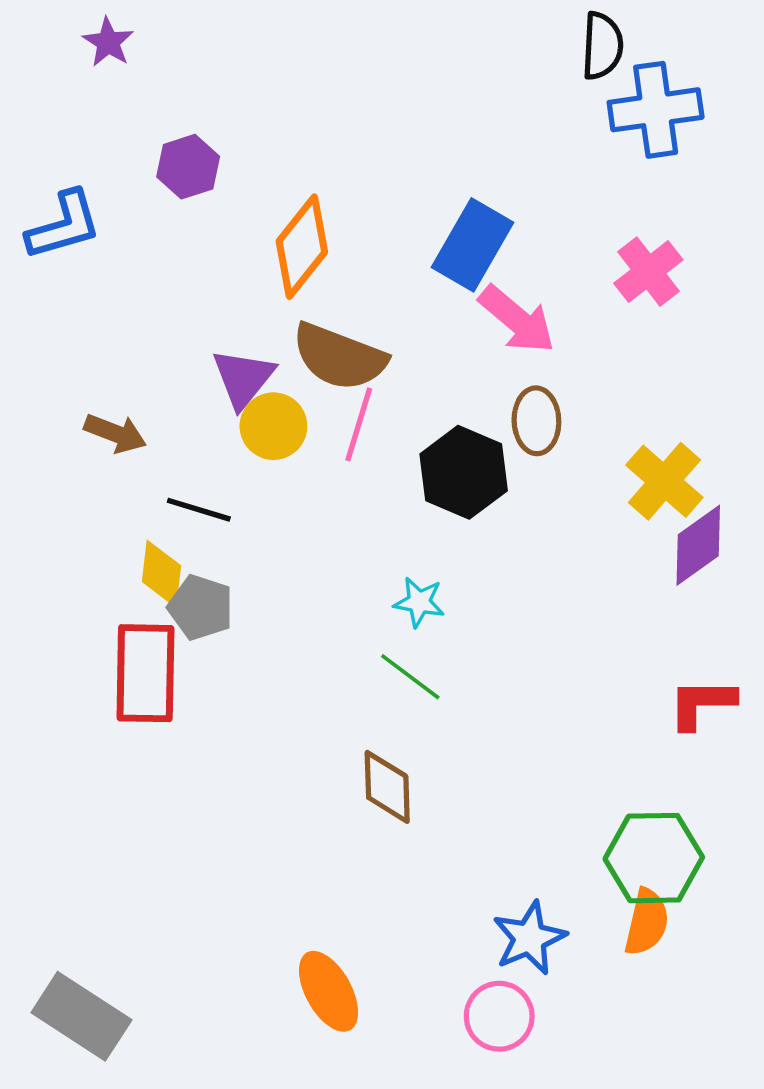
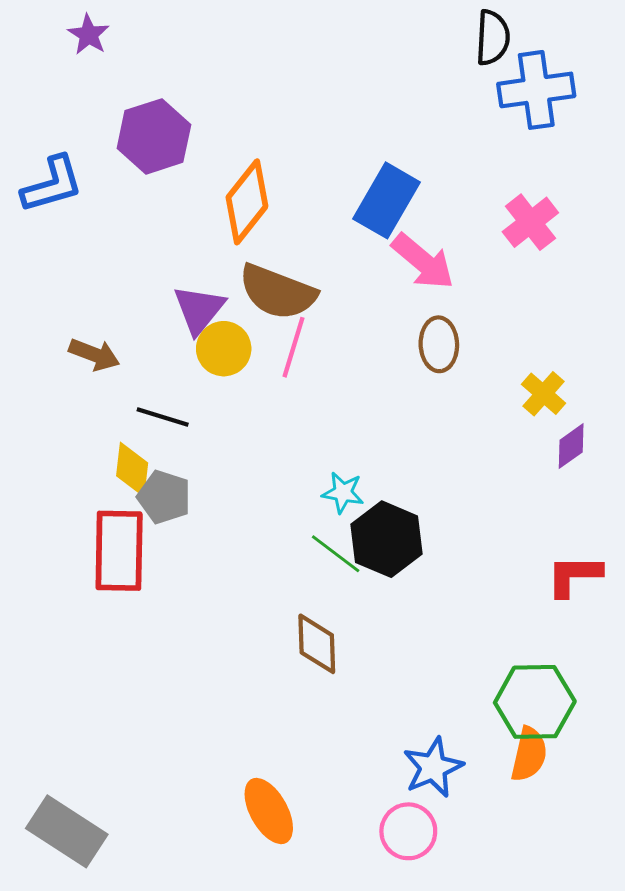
purple hexagon: (188, 167) -> (154, 136), size x1.4
black hexagon: (464, 472) -> (387, 539), moved
yellow cross: (664, 481) -> (544, 394), size x0.7
purple diamond: (698, 545) -> (571, 446), size x0.7

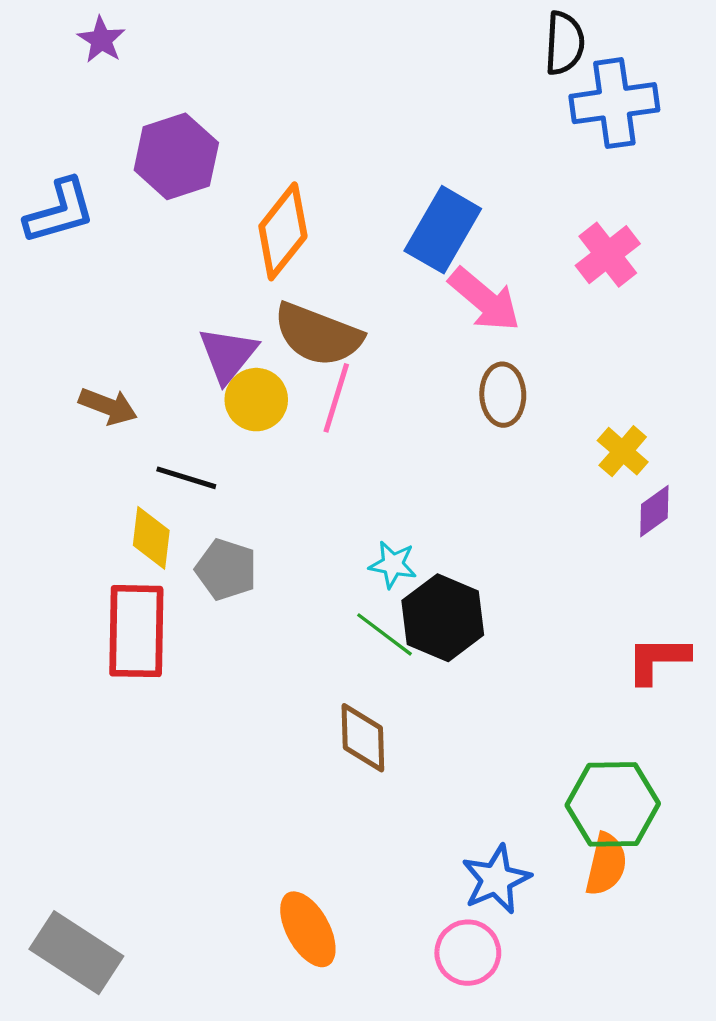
gray pentagon: (164, 497) -> (226, 569), moved

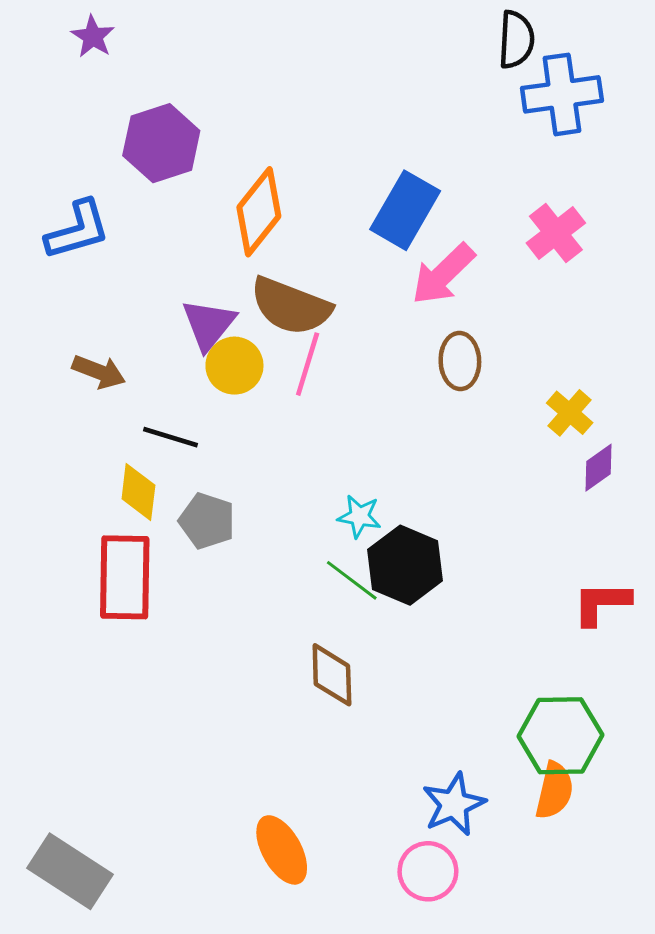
blue L-shape: (60, 211) -> (78, 230), moved
pink arrow: (484, 300) -> (443, 274), turned 96

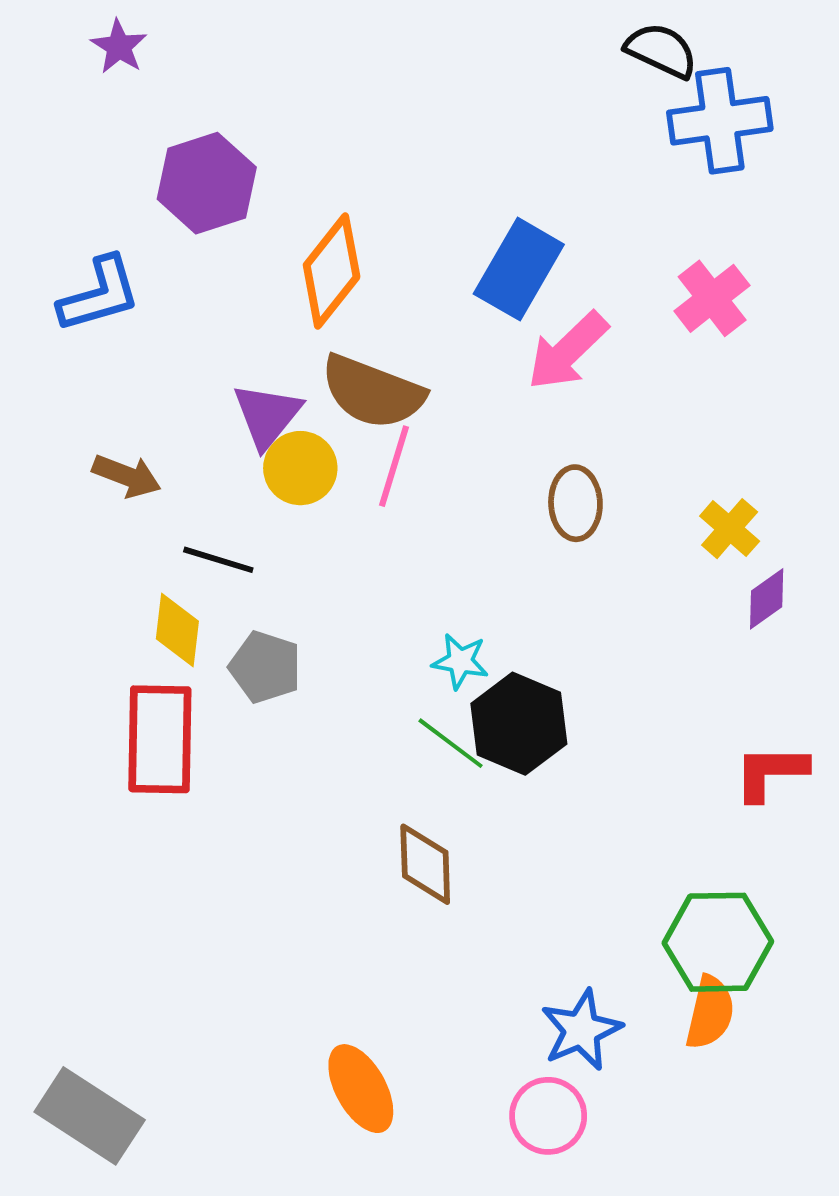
black semicircle: (516, 40) -> (661, 51), turned -68
brown ellipse: (460, 361) -> (575, 503), moved

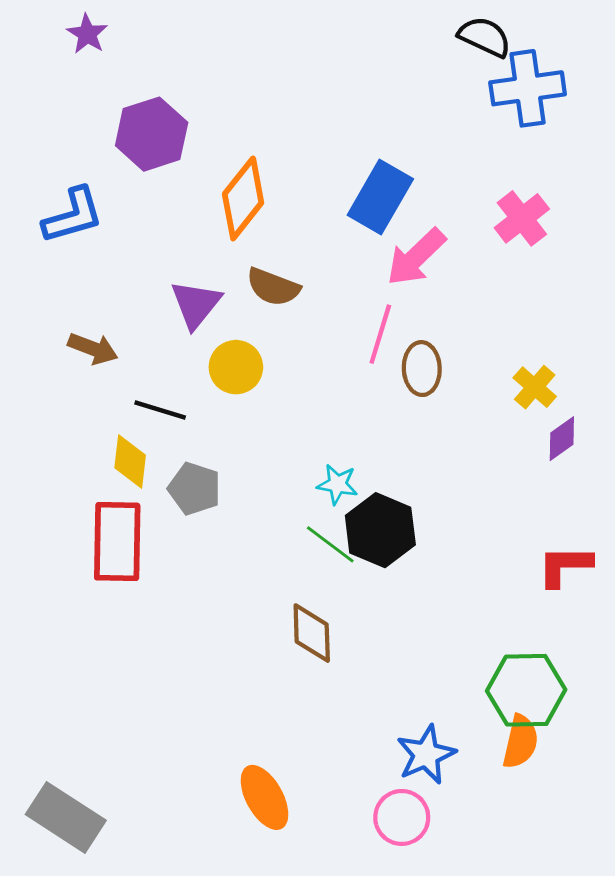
brown semicircle: (373, 392) -> (273, 287), size x0.7
pink line: (394, 466) -> (380, 334), moved
yellow circle: (300, 468) -> (236, 367), moved

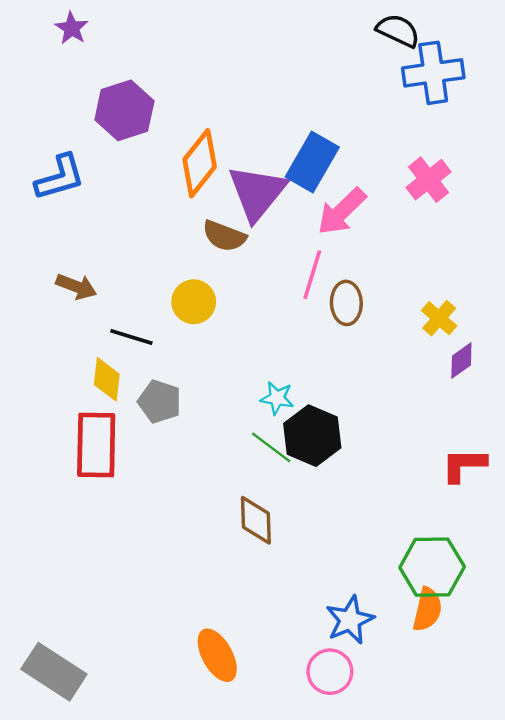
purple triangle: (196, 304) -> (257, 193), moved, size x1.4

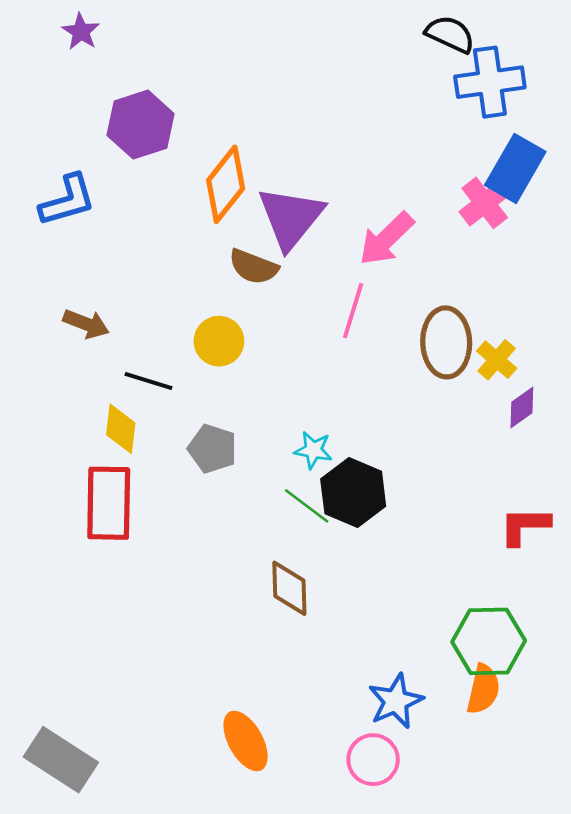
blue rectangle: (312, 162) -> (515, 168), moved
brown ellipse: (346, 303) -> (446, 342), moved, size x1.4
gray pentagon: (160, 402) -> (212, 449), moved

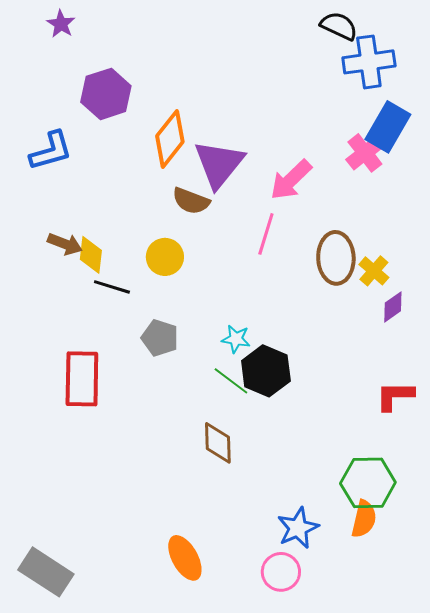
yellow diamond: (121, 429) -> (91, 255), moved

